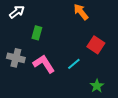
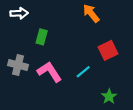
white arrow: (17, 12) -> (19, 13), turned 35
red square: (96, 45) -> (108, 50), turned 30

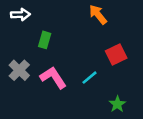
gray cross: (18, 65) -> (19, 70), turned 30

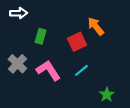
orange arrow: (98, 15) -> (96, 26), moved
red square: (116, 55) -> (77, 42), moved

